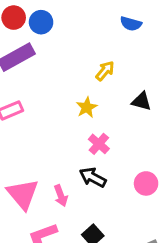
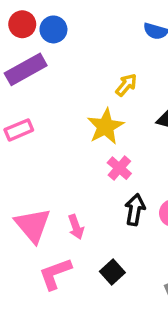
yellow star: (87, 107) -> (105, 126), size x1.5
black arrow: (93, 177) -> (135, 210), moved, turned 72

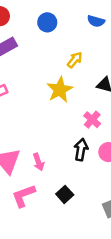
blue circle: (53, 29) -> (47, 22), moved
pink cross: (119, 168) -> (92, 120), moved

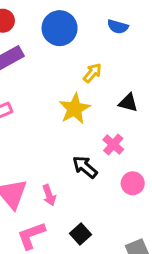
blue circle: (47, 22) -> (60, 28), size x1.5
black arrow: (81, 150) -> (85, 167), moved, turned -60

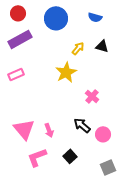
black triangle: (128, 103) -> (102, 46), moved
black arrow: (85, 167) -> (82, 125), moved
pink circle: (133, 183) -> (103, 134), moved

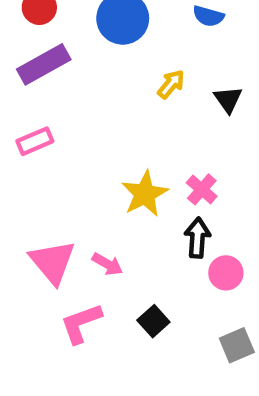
black triangle: (102, 46) -> (228, 100), moved, turned 40
yellow star: (66, 72) -> (145, 194), moved
black arrow: (82, 125) -> (197, 238), moved, turned 54
pink arrow: (49, 130) -> (107, 264), turned -40

